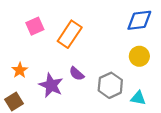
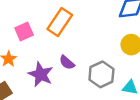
pink square: (35, 26) -> (24, 32), moved

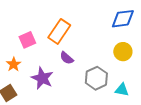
purple semicircle: (67, 62) -> (67, 58), moved

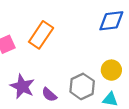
yellow circle: (123, 52) -> (111, 70), moved
purple semicircle: (67, 58) -> (49, 95), moved

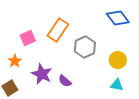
blue diamond: (111, 21) -> (118, 18), turned 60
gray hexagon: (82, 86) -> (85, 47), moved

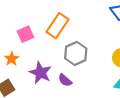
gray hexagon: (85, 47) -> (76, 53), moved

